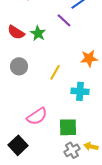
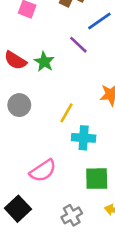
cyan cross: (80, 91) -> (84, 138), moved
green square: (68, 127) -> (97, 179), moved
gray cross: (72, 150) -> (72, 215), moved

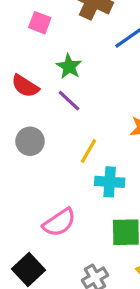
purple line: (78, 45) -> (69, 101), moved
green star: (44, 62) -> (69, 67), moved

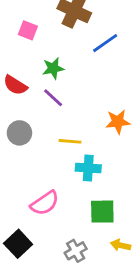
green star: (69, 67) -> (53, 68), turned 30
yellow line: (89, 151) -> (70, 141), turned 65

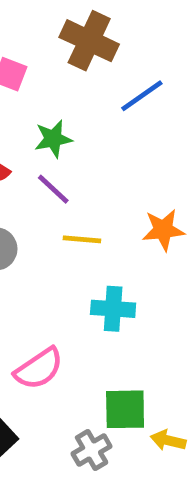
yellow line: (70, 141) -> (82, 239), moved
green square: (102, 212) -> (125, 409), moved

